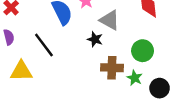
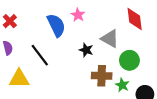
gray triangle: (110, 20) -> (110, 39), moved

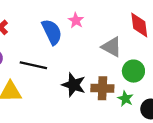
black star: (86, 50) -> (74, 85), moved, size x1.5
black line: (40, 55) -> (33, 65), turned -40

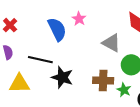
black star: (74, 85) -> (62, 77), moved

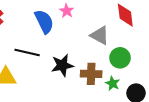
black star: (62, 77) -> (62, 65), moved, turned -30

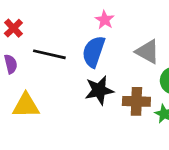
blue semicircle: (44, 22) -> (94, 52), moved, turned -135
black line: (27, 53) -> (49, 54), moved

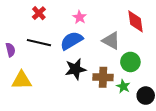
red cross: (13, 28) -> (39, 13), moved
blue semicircle: (94, 52) -> (71, 41), turned 40

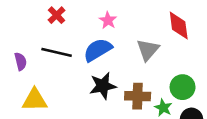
gray triangle: (111, 41) -> (148, 50), turned 42
green circle: (130, 62) -> (183, 87), moved

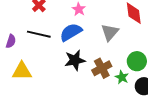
purple semicircle: (21, 61) -> (11, 41), turned 32
brown cross: (138, 96) -> (102, 68), turned -30

